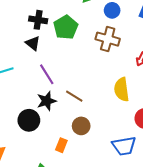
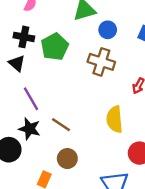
black star: (47, 101) -> (30, 129), turned 30

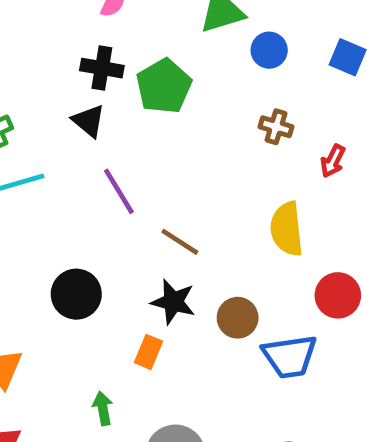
brown cross: (101, 62) -> (276, 127), moved, size x0.6
black star: (30, 129) -> (173, 302), moved
brown circle: (67, 159) -> (238, 318), moved

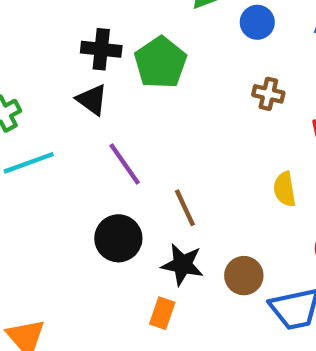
yellow semicircle: (287, 229) -> (285, 189), size x0.7
brown line: (180, 242) -> (185, 208), turned 36
black circle: (76, 294) -> (118, 238), moved

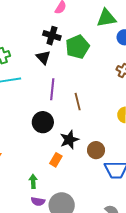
purple line: (125, 164) -> (52, 89), turned 30
brown line: (185, 208) -> (78, 102), moved
black star: (182, 265) -> (69, 140), turned 30

